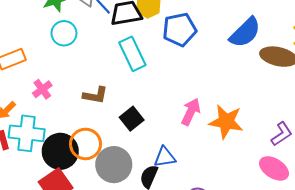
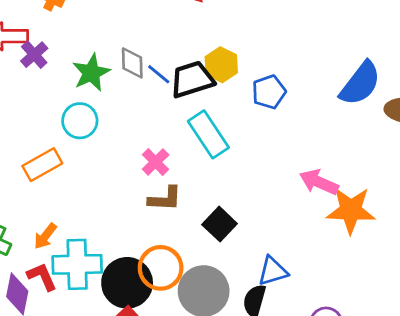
blue pentagon: (179, 30) -> (269, 92), size x0.7
cyan circle: (64, 33) -> (80, 121), moved
pink cross: (42, 89) -> (156, 162), moved
pink arrow: (191, 112) -> (319, 182), moved, turned -84

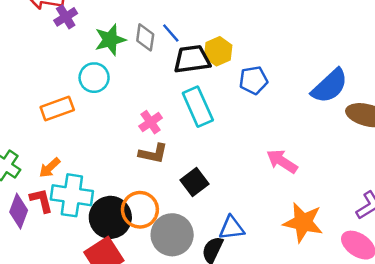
blue line: (159, 74) -> (171, 33), moved
orange star: (351, 210) -> (303, 222), moved

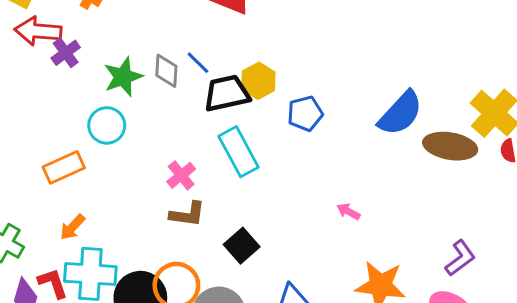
pink arrow: (282, 161) -> (348, 212), size x0.6
orange arrow: (50, 168) -> (72, 227), moved

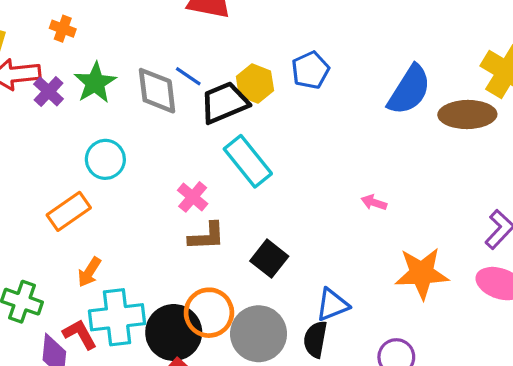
gray diamond: (166, 71) -> (157, 91), size x1.4
green star: (123, 77) -> (95, 83), moved
blue pentagon: (305, 113) -> (310, 70), moved

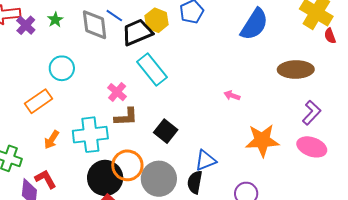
green star: (95, 83) -> (55, 20), size x0.6
brown ellipse: (467, 115) -> (296, 69), moved
cyan cross: (117, 317) -> (90, 135), moved

